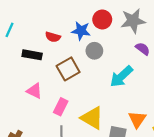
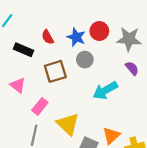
red semicircle: (53, 37) -> (48, 37), turned 32

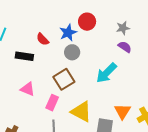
blue star: (76, 37) -> (68, 33), turned -30
gray star: (129, 39) -> (123, 28), moved, size x0.6
gray circle: (85, 60) -> (72, 52), moved
brown square: (55, 71) -> (64, 79), moved

